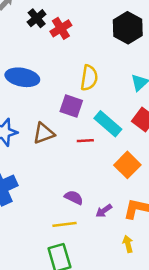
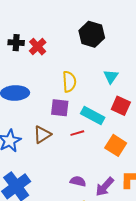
black cross: (37, 18) -> (16, 43), turned -35
purple arrow: (104, 211) -> (105, 187), size x1.5

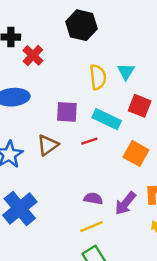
black hexagon: (92, 34) -> (82, 25), moved
red cross: (38, 47) -> (33, 55), moved
yellow semicircle: (69, 82) -> (98, 77), moved

